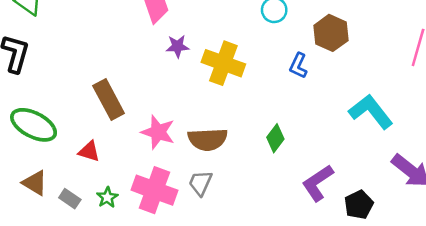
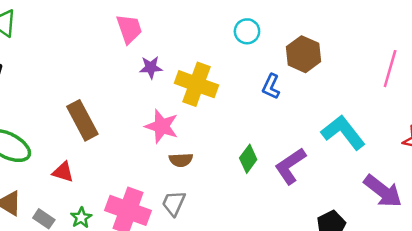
pink star: (158, 132) -> (162, 126), moved
brown semicircle: (208, 139) -> (181, 160), size x0.6
purple L-shape: (318, 183) -> (290, 166), moved

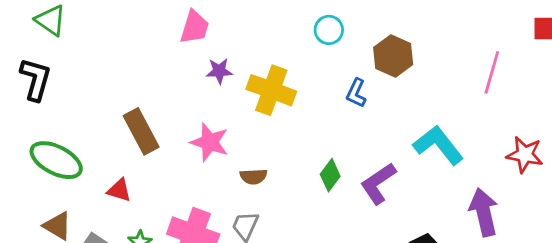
pink trapezoid: (129, 29) -> (195, 27), turned 36
pink star: (162, 126) -> (210, 142), moved
purple arrow: (383, 191) -> (484, 212), turned -141

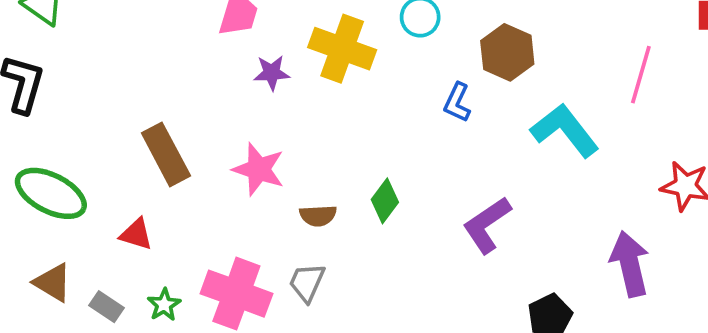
yellow cross: (271, 90) -> (342, 49), moved
cyan L-shape: (438, 145) -> (565, 130), moved
green diamond: (330, 175) -> (385, 201), moved

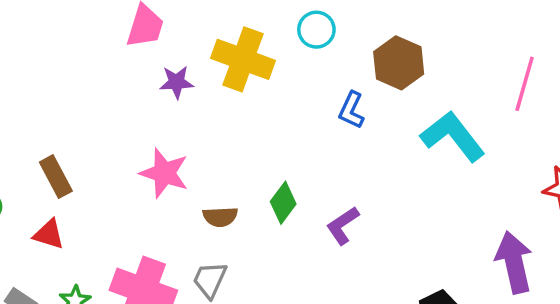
brown rectangle: (166, 154) -> (56, 177), moved, size x0.7
purple L-shape: (487, 225) -> (343, 226), moved, size x0.7

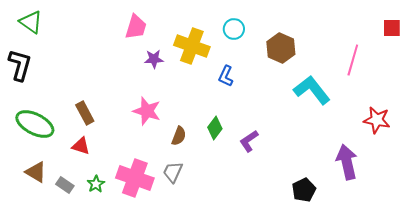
blue L-shape: (351, 110) -> (226, 76), moved
brown semicircle: (220, 217) -> (179, 136), turned -66

